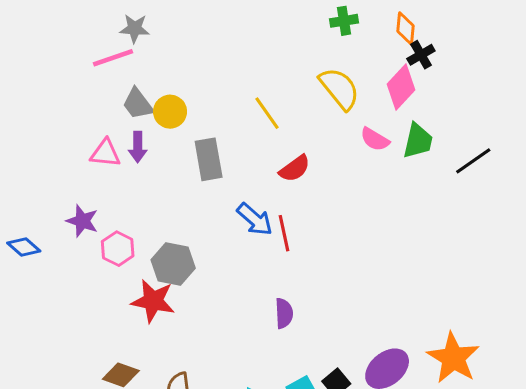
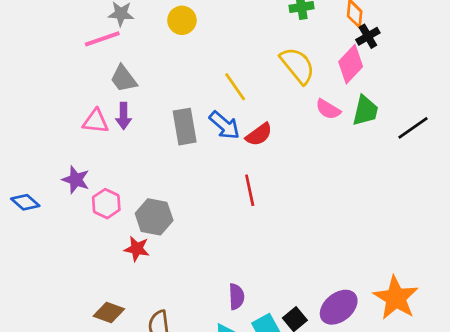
yellow circle: (170, 112) -> (182, 20), moved
blue arrow: (255, 219) -> (224, 125), moved
red star: (153, 301) -> (137, 249), size x0.7
purple semicircle: (284, 313) -> (236, 297), moved

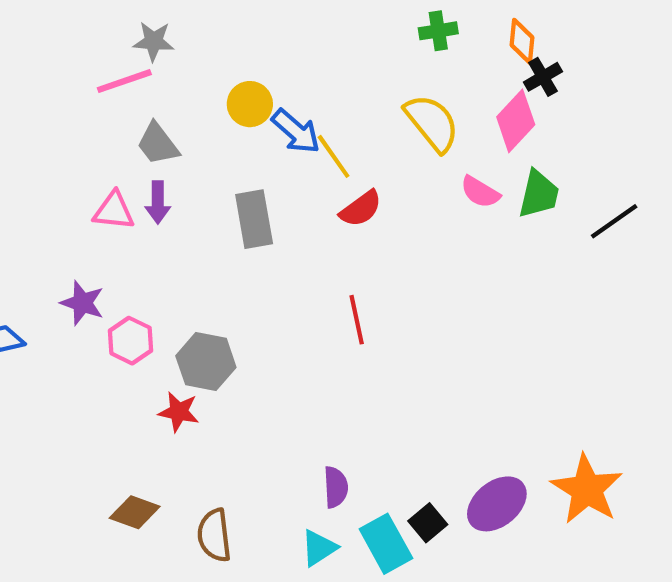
yellow circle: (182, 20) -> (250, 104), moved
blue arrow: (224, 125) -> (296, 131), moved
red semicircle: (259, 135) -> (361, 209), moved

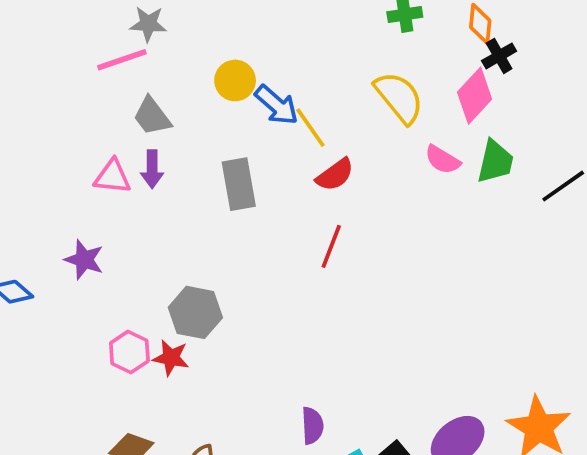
red line: (357, 320) -> (331, 246), moved, turned 33
pink hexagon: (131, 341) -> (129, 352), moved

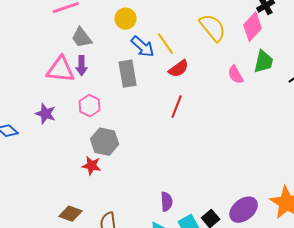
blue arrow: (277, 105) -> (143, 47), moved
pink semicircle: (442, 160) -> (236, 75), moved, turned 30
pink triangle: (112, 177) -> (61, 70), size x1.4
pink hexagon: (129, 352) -> (90, 106), moved

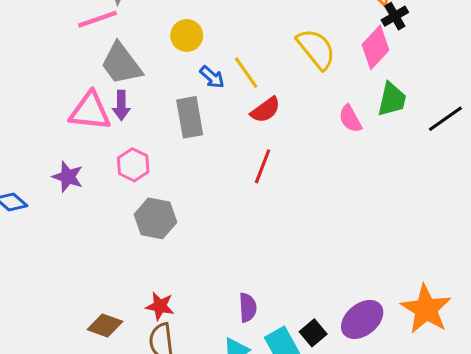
gray trapezoid: (82, 38) -> (121, 64), size x1.4
blue arrow: (143, 47) -> (212, 77), size x0.7
red star: (92, 166) -> (160, 306), moved

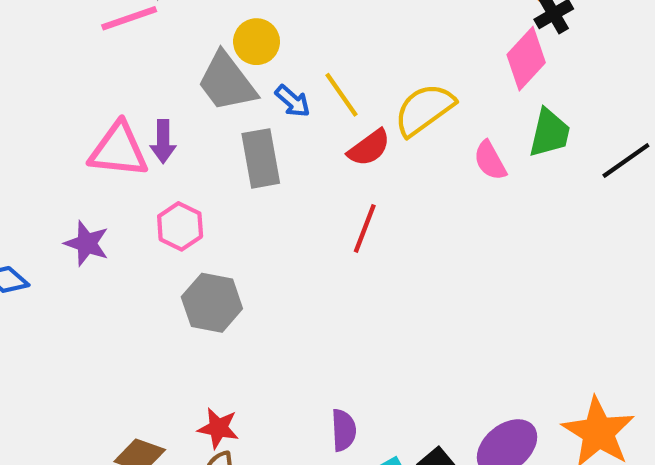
yellow semicircle: (316, 49) -> (424, 110), moved, turned -87
gray trapezoid: (121, 64) -> (227, 82), moved

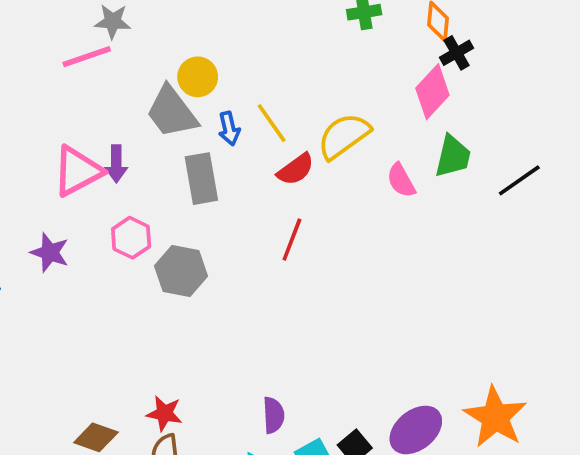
blue arrow: (293, 101) -> (229, 129), turned 36
pink triangle: (119, 150) -> (77, 171), turned -34
gray hexagon: (212, 303) -> (181, 271), moved

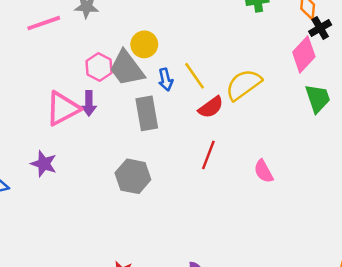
pink line: (87, 57) -> (44, 23), moved
green trapezoid: (453, 156) -> (318, 98), turned -32
pink semicircle: (401, 180) -> (264, 171), moved
pink hexagon: (131, 238) -> (99, 67), moved

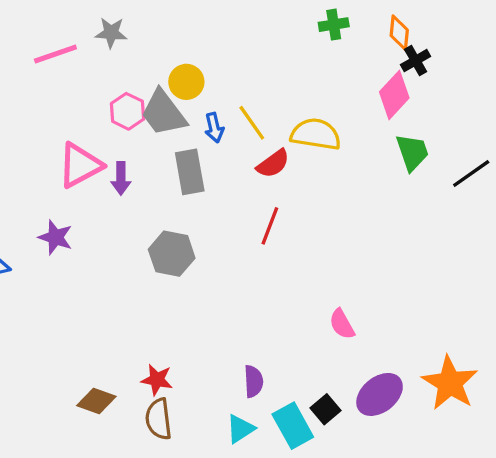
yellow semicircle: (244, 85) -> (316, 134), turned 45
purple arrow: (89, 103) -> (121, 178), moved
pink semicircle: (264, 171) -> (342, 324), moved

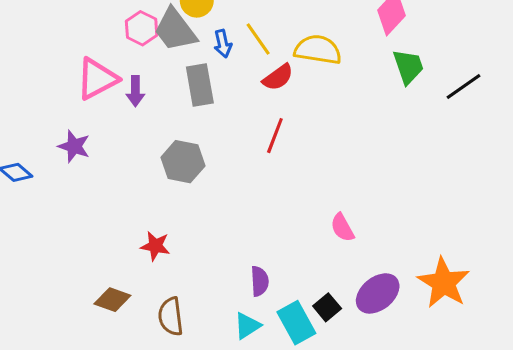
red star: (157, 380) -> (155, 246), moved

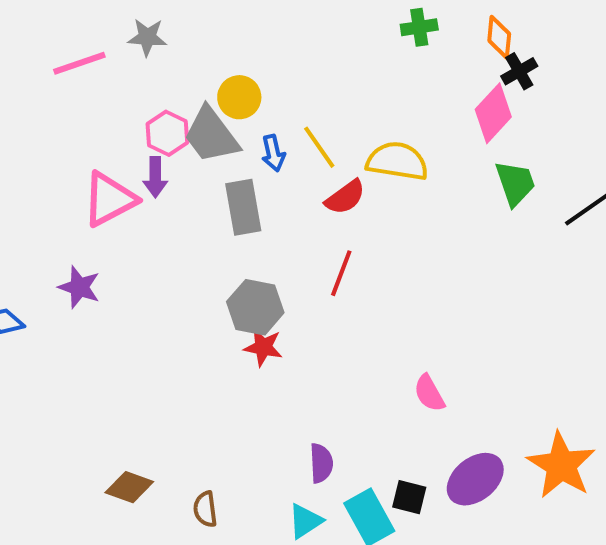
purple arrow: (135, 91) -> (155, 177), moved
gray hexagon: (183, 162) -> (255, 307), moved
red star: (155, 246) -> (263, 347), moved
black square: (327, 307) -> (409, 497), turned -36
brown semicircle: (171, 316) -> (205, 509), size x0.7

